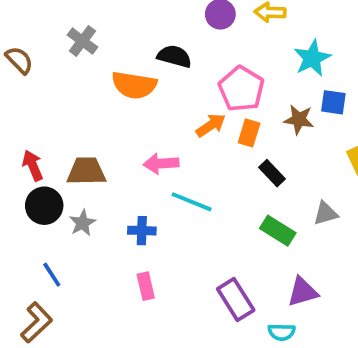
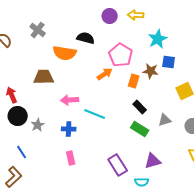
orange rectangle: (249, 133) -> (134, 81), moved
pink arrow: (161, 164) -> (70, 100), moved
brown trapezoid: (86, 171) -> (44, 77), moved
black rectangle: (272, 173) -> (140, 107), moved

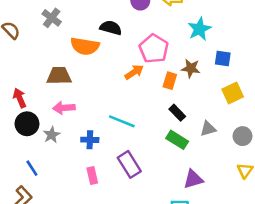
blue square: (169, 62) -> (223, 59), moved
pink arrow: (70, 100) -> (64, 108), moved
purple rectangle: (118, 165) -> (129, 164), moved

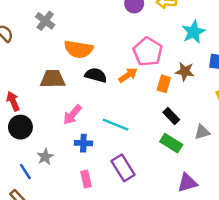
black semicircle: (111, 28) -> (96, 75), moved
pink arrow: (64, 108) -> (72, 115), moved, turned -45
gray star: (52, 135) -> (45, 157), moved

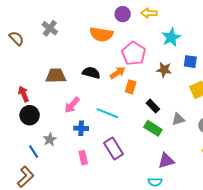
orange semicircle: (79, 49) -> (101, 34), moved
orange rectangle: (164, 84) -> (131, 87), moved

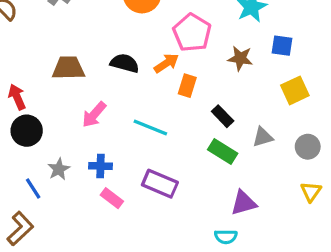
blue cross: (81, 128) -> (101, 166), moved
purple rectangle: (113, 149) -> (160, 184), turned -35
pink rectangle: (83, 158) -> (112, 198), turned -40

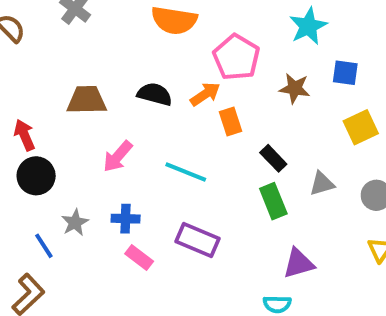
orange rectangle: (187, 86) -> (231, 121), turned -35
green rectangle: (223, 152) -> (273, 201), turned 36

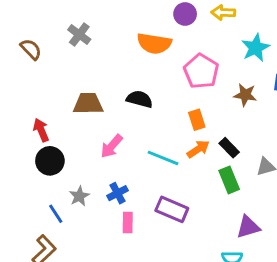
orange arrow: (205, 94) -> (198, 149), moved
blue cross: (126, 219) -> (117, 193), turned -30
pink rectangle: (139, 258) -> (128, 223), turned 54

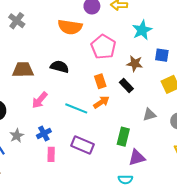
black rectangle: (229, 148) -> (126, 85), moved
green rectangle: (229, 180) -> (123, 137), moved, turned 36

